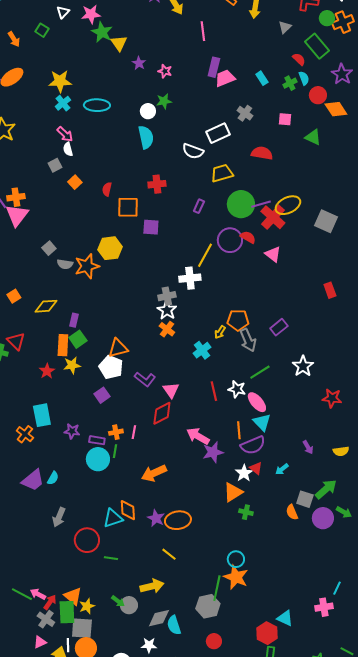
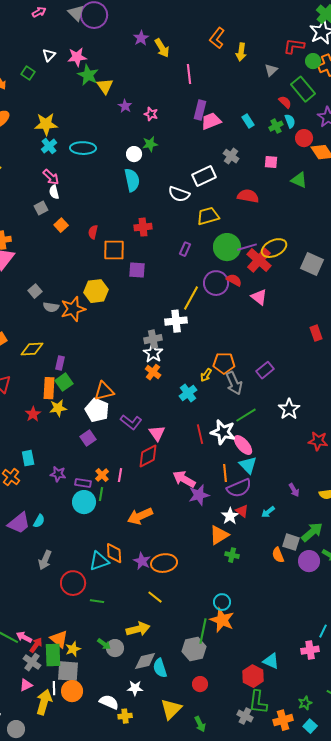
white star: (237, 389) -> (223, 432), size x1.4
cyan rectangle: (42, 415) -> (28, 458), size x0.7
orange cross: (116, 432) -> (102, 475), turned -32

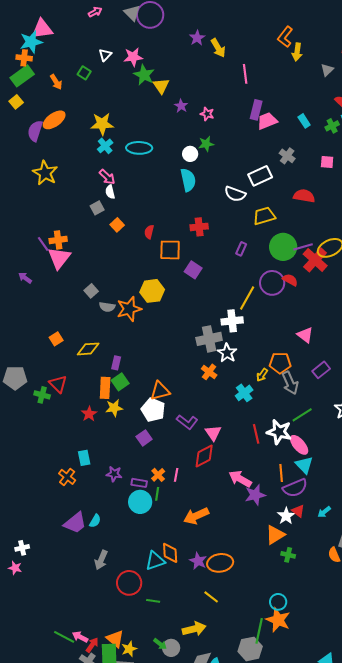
orange L-shape: (217, 38) -> (285, 37), moved
purple square: (137, 270) -> (193, 270), turned 30
pink triangle: (259, 297) -> (305, 335), moved
gray cross: (153, 339) -> (209, 339), size x1.4
white star: (153, 353) -> (227, 353), moved

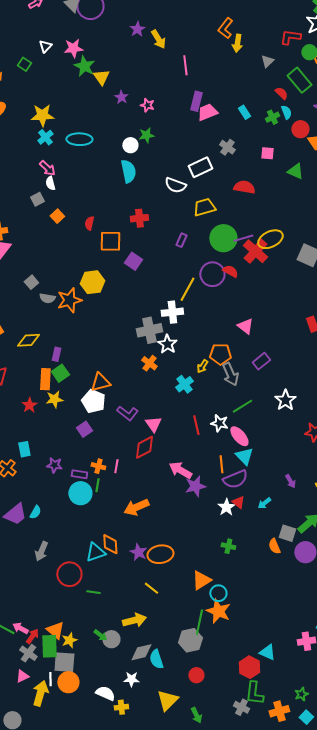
white star: (279, 432) -> (219, 423), size x0.7
orange cross: (158, 475) -> (98, 466), turned -32
orange triangle: (275, 535) -> (201, 580), moved

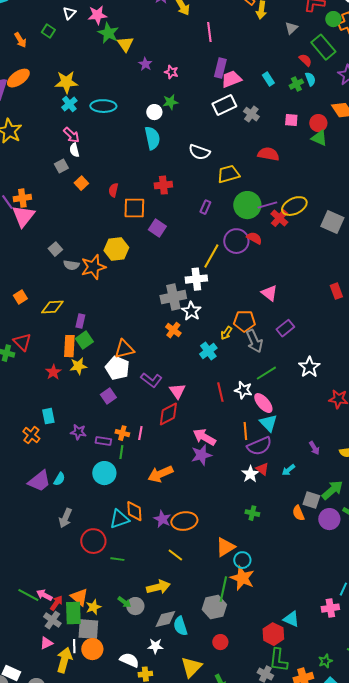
red circle: (300, 129) -> (318, 123), moved
white rectangle: (200, 167) -> (224, 105), moved
red cross: (255, 251) -> (279, 218), size x0.7
purple star: (195, 486) -> (201, 455), moved
cyan circle: (80, 493) -> (104, 473), moved

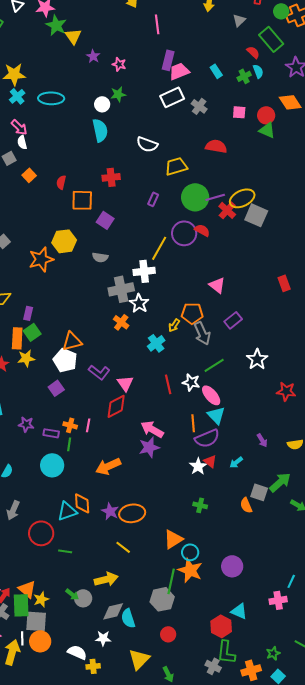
gray square: (332, 222) -> (256, 215), moved
gray semicircle: (71, 265) -> (100, 257), moved
purple circle: (329, 519) -> (232, 566), moved

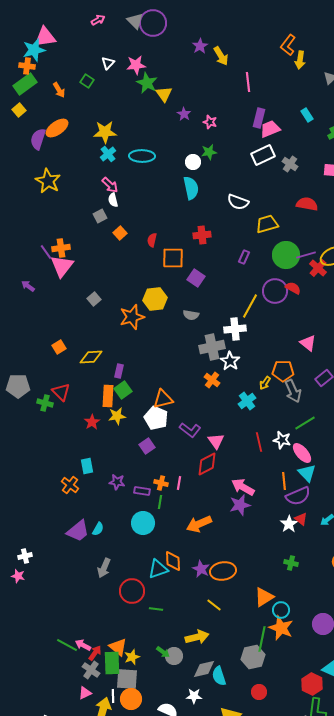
cyan rectangle: (216, 71) -> (307, 115), moved

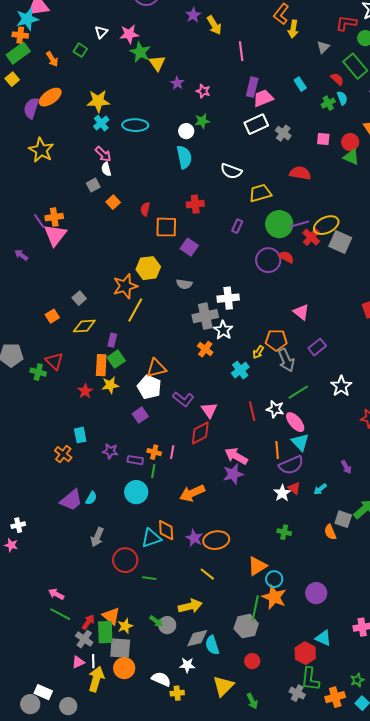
gray square: (94, 299) -> (79, 298), moved
yellow line: (250, 306) -> (135, 310), moved
pink arrow: (83, 645) -> (56, 594), moved
white line: (113, 696) -> (93, 661), moved

